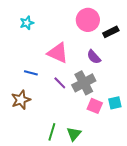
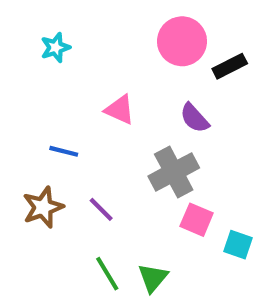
pink triangle: (58, 53) -> (120, 110), size x0.7
purple line: (60, 83) -> (101, 209), moved
cyan square: (115, 103) -> (238, 245), moved, turned 32
green line: (52, 132) -> (107, 274), turned -48

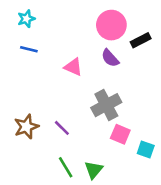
cyan star: (55, 48) -> (26, 19), moved
purple semicircle: (194, 118) -> (110, 58), moved
blue line: (64, 151) -> (29, 49), moved

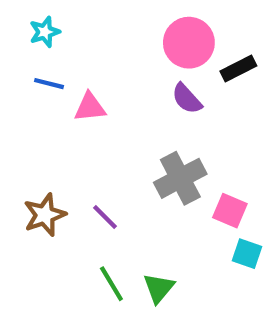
pink triangle: (73, 67) -> (90, 107), moved, turned -30
pink square: (120, 134) -> (230, 211), moved

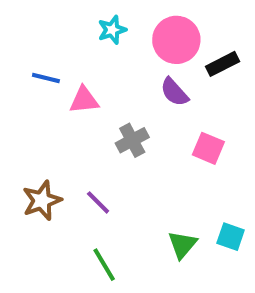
cyan star: (45, 32) -> (112, 30), moved
gray cross: (180, 178) -> (132, 140), moved, size x0.7
pink square: (230, 211) -> (208, 148), moved
green triangle: (159, 288) -> (182, 245), moved

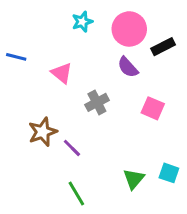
blue line: (46, 78) -> (16, 57), moved
pink triangle: (84, 100) -> (62, 73), turned 45
brown star: (42, 200) -> (43, 132), moved

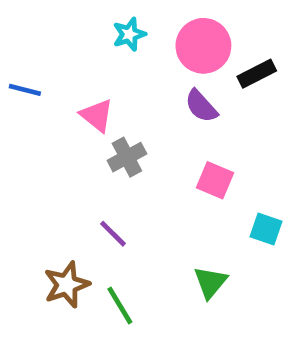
gray cross: (97, 102) -> (127, 157), moved
pink square: (153, 108) -> (215, 180), moved
brown star: (43, 132) -> (67, 285), moved
cyan square: (169, 173) -> (266, 229), moved

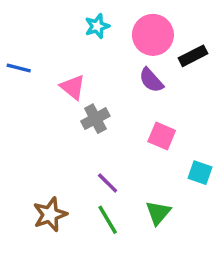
purple line: (113, 234) -> (108, 183), moved
green line: (120, 306) -> (108, 220), moved

